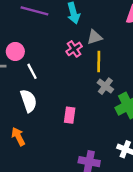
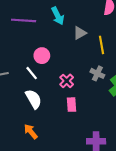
pink cross: (74, 49) -> (67, 81), moved
pink circle: (15, 51) -> (42, 56), moved
yellow line: (99, 61) -> (102, 45), moved

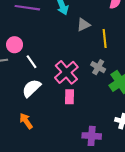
pink circle: (42, 56) -> (15, 45), moved
pink cross: (67, 81) -> (66, 72), size x1.6
white semicircle: (34, 99) -> (31, 88), turned -108

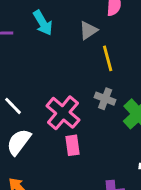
gray triangle: (83, 25) -> (88, 30), moved

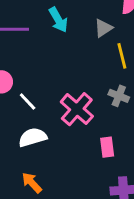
white semicircle: (19, 142) -> (33, 137), turned 36
pink rectangle: (73, 145) -> (107, 147), moved

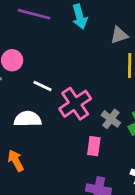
gray cross: (119, 96) -> (111, 119), moved
white line: (28, 102) -> (42, 86), moved, turned -36

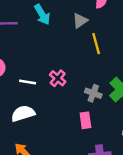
pink cross: (75, 104) -> (58, 78), moved, size x0.6

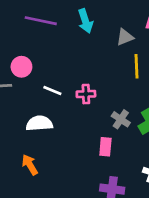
pink cross: (58, 78) -> (86, 94), turned 35

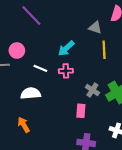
purple line: (41, 21) -> (31, 16), turned 35
cyan arrow: (85, 21) -> (66, 48), moved, turned 66
gray triangle: (125, 37) -> (95, 28), turned 40

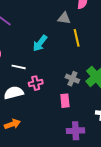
pink cross: (66, 71) -> (36, 83), moved
orange arrow: (24, 125) -> (12, 124), turned 112

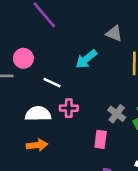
gray triangle: (64, 18) -> (114, 33), moved
orange arrow: (12, 124) -> (37, 145), moved

